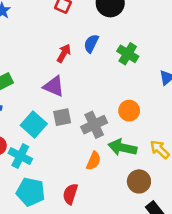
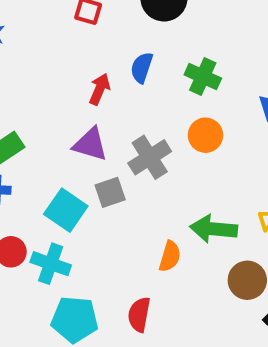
orange circle: (129, 111) -> (205, 135), moved
gray cross: (94, 125) -> (150, 157), moved

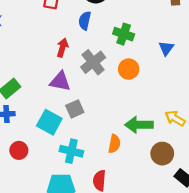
blue semicircle: (142, 68) -> (85, 21), moved
gray cross: (150, 157) -> (93, 62), moved
cyan cross: (51, 264) -> (71, 151), moved

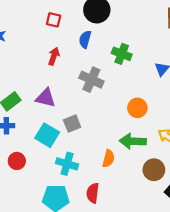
red arrow: (62, 48) -> (54, 56), moved
gray cross: (93, 62) -> (91, 80), turned -30
orange circle: (129, 69) -> (137, 108), moved
purple triangle: (60, 81) -> (46, 98), moved

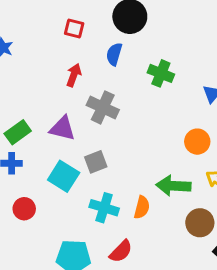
gray cross: (91, 80) -> (103, 107), moved
orange circle: (137, 108) -> (197, 142), moved
cyan cross: (67, 164) -> (104, 208), moved
red semicircle: (93, 193) -> (121, 251), turned -144

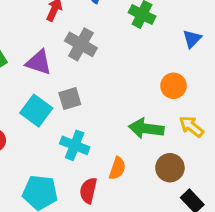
orange semicircle: (142, 207) -> (117, 168), moved
red semicircle: (121, 251) -> (88, 190), turned 145

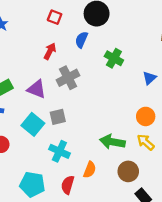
gray cross: (81, 44) -> (68, 78), turned 30
orange circle: (173, 86) -> (146, 116), moved

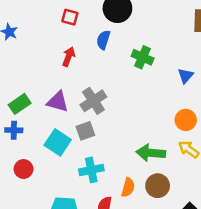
gray cross: (68, 78) -> (93, 101), moved
cyan cross: (59, 151) -> (91, 170), turned -30
brown circle: (128, 171) -> (158, 186), moved

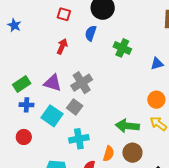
blue triangle: (186, 76) -> (157, 64), turned 32
blue cross: (14, 130) -> (26, 105), moved
gray square: (85, 131) -> (75, 107), turned -35

